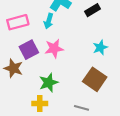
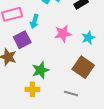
cyan arrow: (49, 21) -> (34, 21), moved
pink star: (54, 49) -> (63, 34), moved

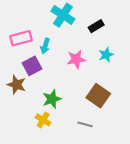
cyan star: (88, 38) -> (106, 55), moved
yellow cross: (32, 89) -> (43, 120), turned 32

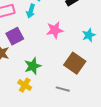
cyan arrow: (45, 46) -> (31, 11), moved
cyan star: (106, 55) -> (89, 35), moved

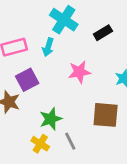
brown square: (75, 63) -> (106, 115), turned -30
gray line: (63, 89) -> (70, 141), moved, turned 48

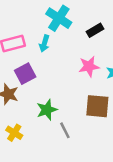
pink star: (79, 72) -> (89, 66), moved
yellow cross: (40, 144) -> (14, 133), moved

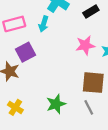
green star: (47, 110) -> (56, 104), moved
gray line: (65, 130) -> (89, 107), moved

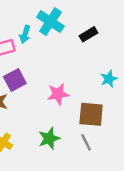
cyan arrow: (44, 24) -> (25, 34), moved
pink star: (85, 45) -> (58, 94), moved

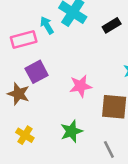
cyan arrow: (25, 34) -> (47, 25), turned 132
gray line: (86, 142) -> (109, 149), moved

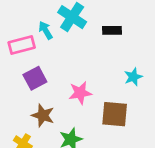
black rectangle: (112, 25) -> (112, 30), turned 30
brown star: (18, 94) -> (43, 115), moved

